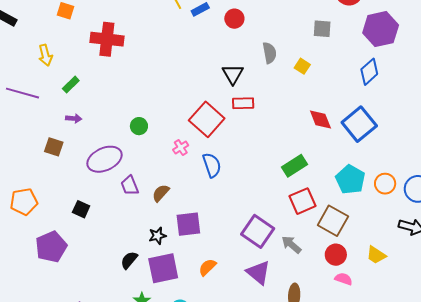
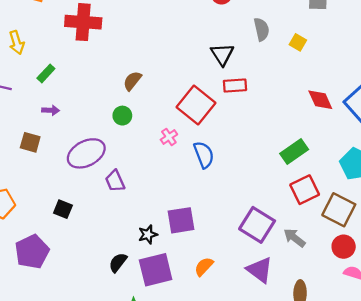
brown semicircle: (161, 193) -> (132, 81), moved

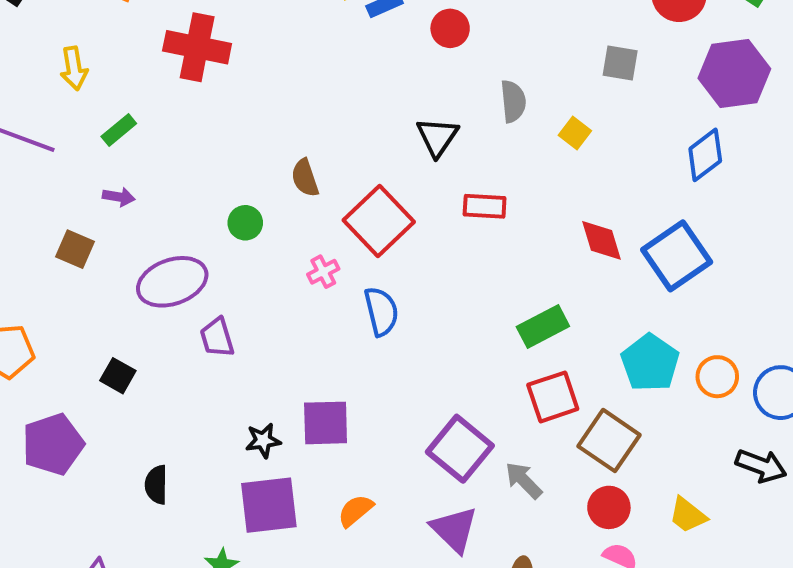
brown semicircle: (132, 81) -> (305, 178), moved, turned -65
red rectangle: (235, 86) -> (485, 206), moved
black semicircle: (118, 262) -> (156, 485), moved, turned -45

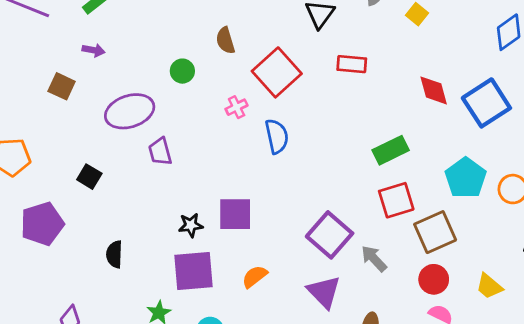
brown square: (609, 441) -> (435, 232), turned 30

